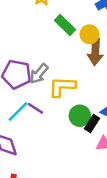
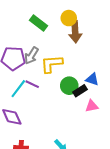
green rectangle: (65, 25) -> (38, 23), moved
black rectangle: (92, 123) -> (80, 91), turned 32

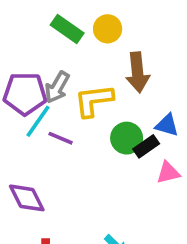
yellow circle: (69, 18) -> (108, 29), moved
brown arrow: (75, 32) -> (138, 72), moved
cyan line: (18, 89) -> (38, 121), moved

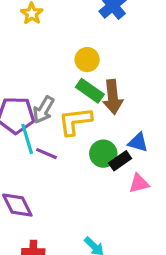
green rectangle: (67, 29) -> (90, 91), moved
cyan line: (38, 121) -> (27, 139), turned -52

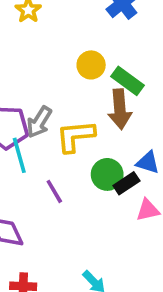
green rectangle: (90, 91) -> (128, 81), moved
purple line: (46, 154) -> (54, 191), moved, turned 35

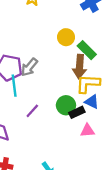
yellow L-shape: (75, 136) -> (88, 84), moved
purple line: (54, 191) -> (32, 111), turned 64

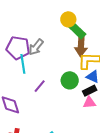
green rectangle: (87, 50) -> (77, 30), moved
black rectangle: (77, 112) -> (90, 91), moved

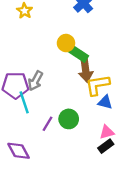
green circle: (70, 80) -> (69, 119), moved
black rectangle: (90, 91) -> (106, 146), moved

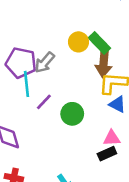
yellow circle: (66, 43) -> (78, 42), moved
purple line: (48, 124) -> (44, 102), moved

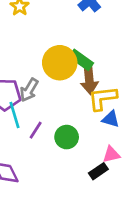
yellow circle: (78, 42) -> (60, 63), size x1.6
black rectangle: (107, 154) -> (98, 171), moved

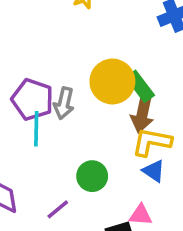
gray arrow: (29, 90) -> (64, 103), turned -35
purple line: (36, 130) -> (58, 209), moved

